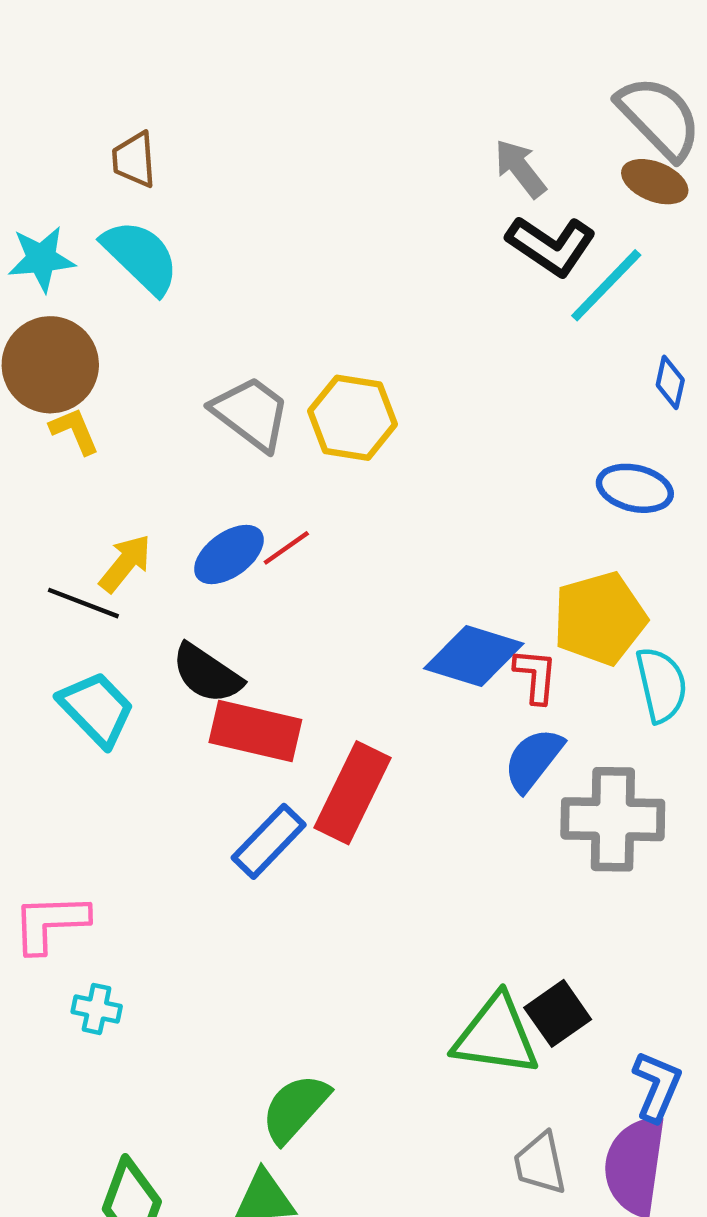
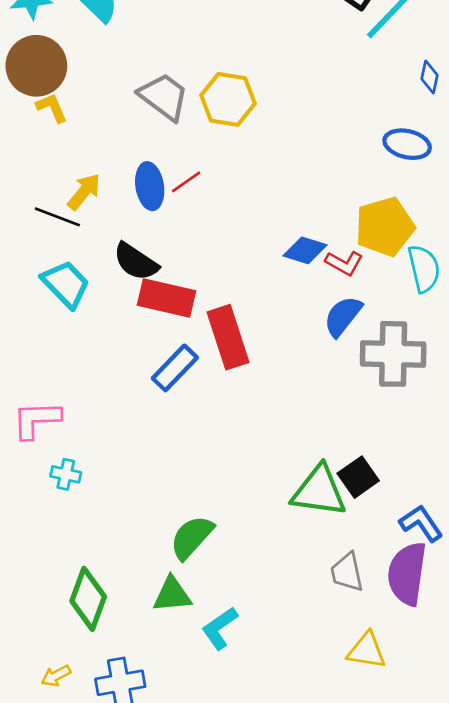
blue ellipse: (229, 554) -> (150, 186), turned -63
blue diamond: (474, 656) -> (305, 250), size x0.7
red L-shape: (536, 676) -> (344, 263), turned 114
red rectangle: (353, 793) -> (228, 337), turned -44
blue L-shape: (657, 1086) -> (421, 523), turned -57

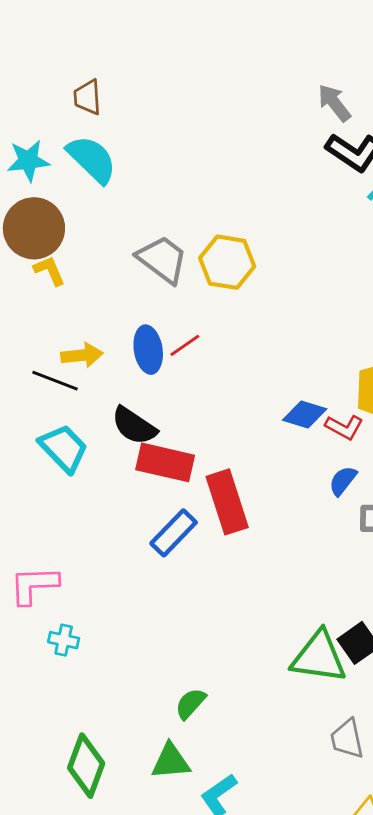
yellow arrow: (84, 192) -> (82, 355), turned 45
blue semicircle: (343, 316) -> (343, 481), size x0.7
green semicircle: (192, 537) -> (190, 704), size x0.7

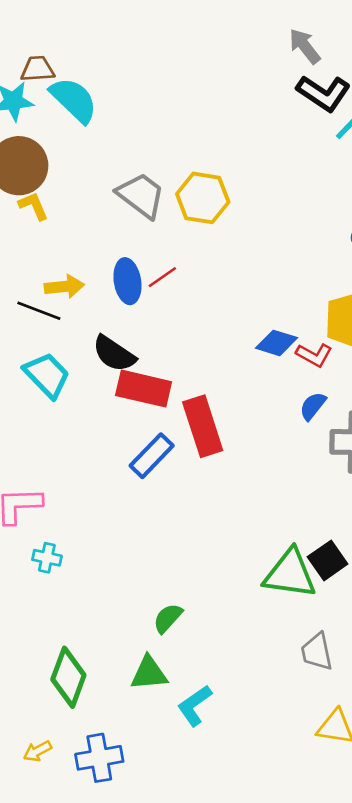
brown trapezoid: (88, 97) -> (38, 69), moved, turned 90

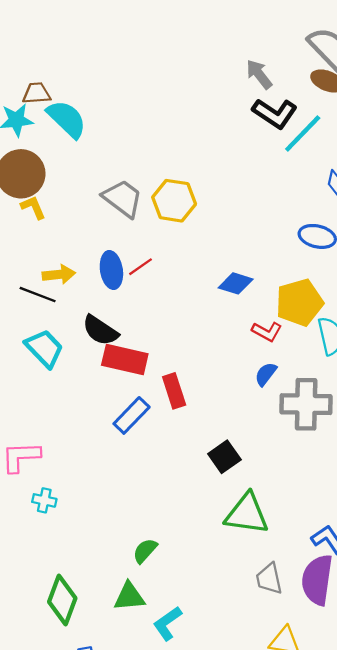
blue diamond: (277, 343) -> (236, 283), moved
red rectangle: (203, 426) -> (174, 391), size x0.7
black square: (328, 560) -> (224, 457), moved

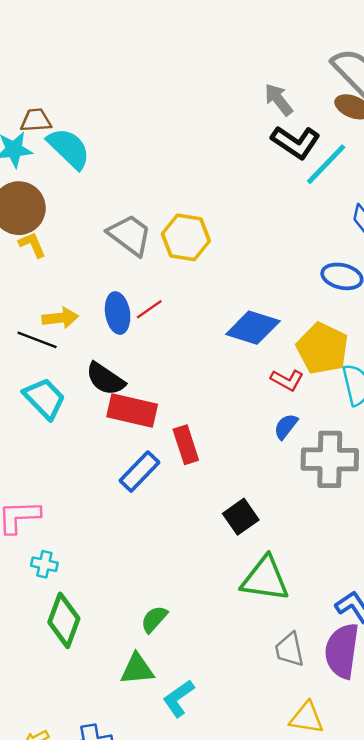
blue diamond: (236, 283) -> (253, 328), size x1.4
yellow pentagon: (299, 302) -> (322, 348), turned -30
green diamond: (62, 600) -> (64, 620), moved

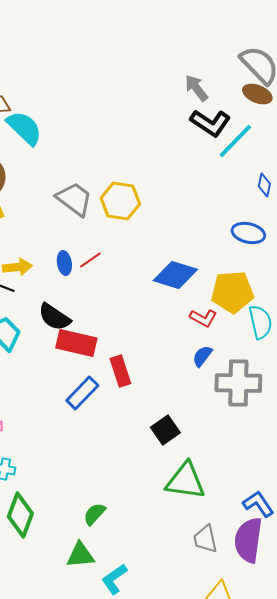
blue ellipse: (118, 313) -> (64, 263), size x0.7
yellow pentagon: (322, 348) -> (232, 292), turned -30

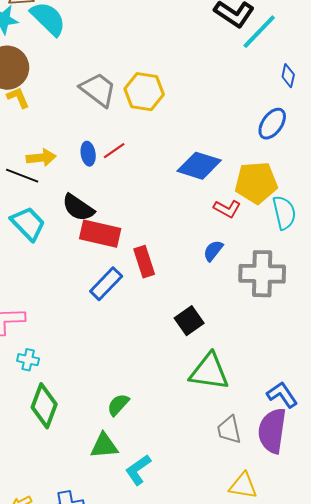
blue ellipse: (248, 233) -> (272, 124), turned -68
blue semicircle: (202, 356) -> (213, 251), moved

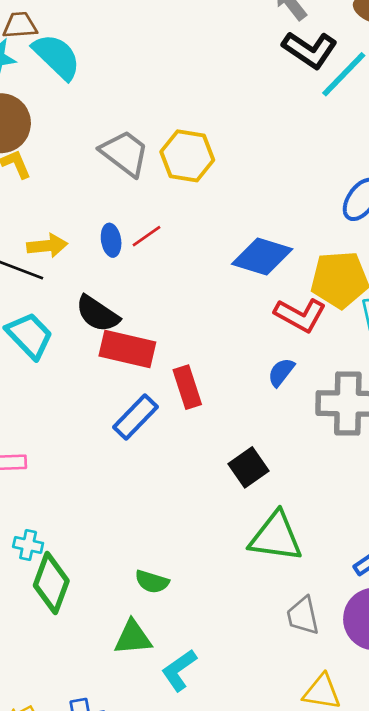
red L-shape: (227, 209) -> (300, 315), size x1.4
cyan cross: (28, 360) -> (28, 545), moved
green semicircle: (118, 405) -> (152, 582), turned -115

